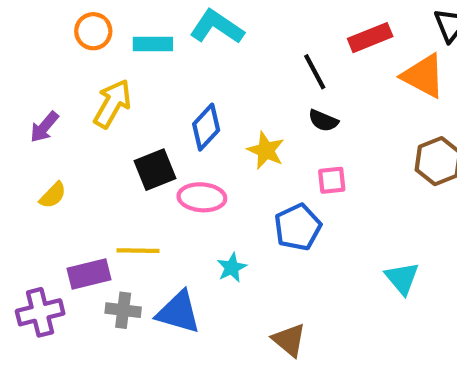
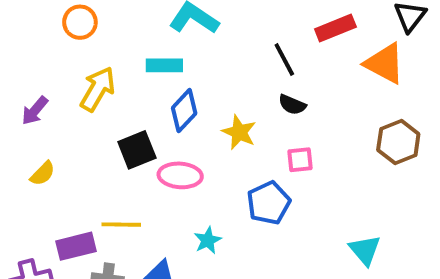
cyan rectangle: (153, 44) -> (164, 65), moved

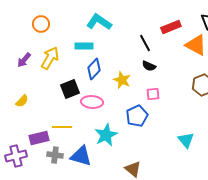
purple arrow: (35, 111) -> (24, 60), moved
cyan star: (208, 240) -> (106, 135), size x1.6

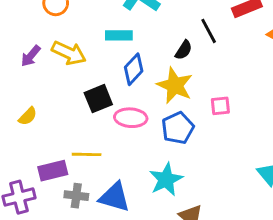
yellow arrow: (50, 58) -> (69, 53), turned 85
black semicircle: (149, 66) -> (184, 50), moved, turned -80
yellow star: (122, 80) -> (175, 85), size x1.4
blue pentagon: (137, 116) -> (178, 128), moved
cyan star: (106, 135) -> (166, 179), moved

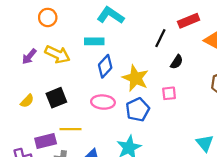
black line: (209, 31) -> (160, 38), turned 54
black semicircle: (184, 50) -> (177, 62), moved
black square: (98, 99) -> (56, 98), moved

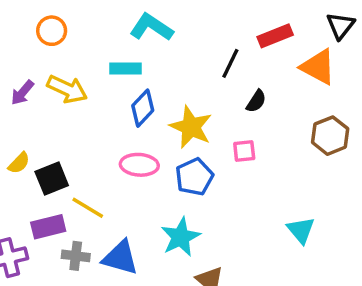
black square: (56, 98) -> (52, 179), moved
yellow line: (70, 129) -> (88, 208), turned 30

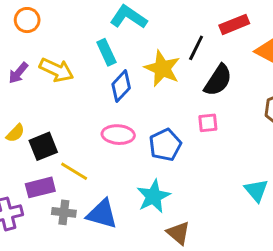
orange circle: (52, 31) -> (27, 20), moved
cyan rectangle: (126, 69) -> (106, 52), turned 65
black semicircle: (256, 101) -> (218, 80), size x1.6
yellow star: (191, 127) -> (162, 68), moved

